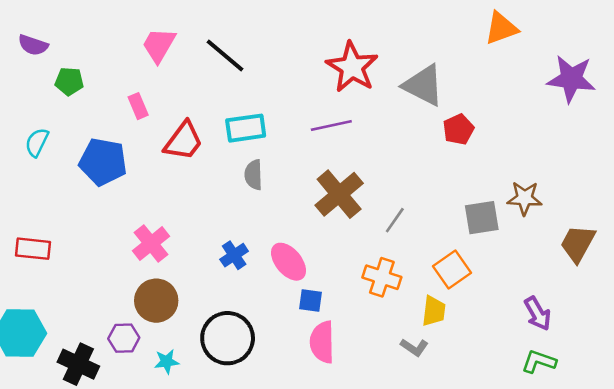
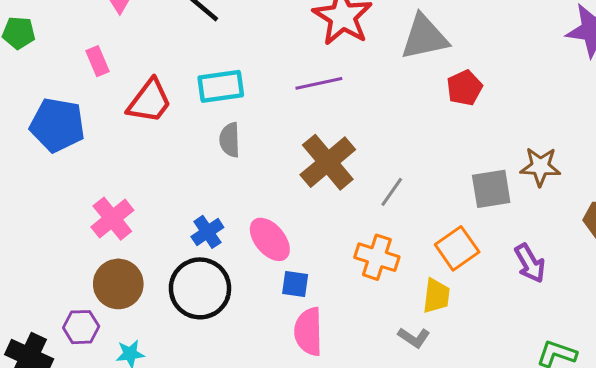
gray triangle: (423, 85) -> (424, 37), turned -39
purple arrow: (538, 314) -> (530, 263), moved
black circle: (228, 338) -> (200, 288), moved

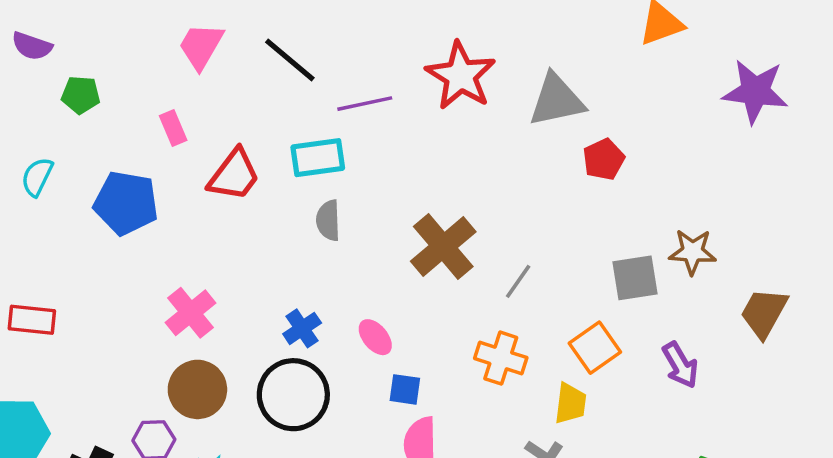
purple line: (319, 83) -> (365, 104), moved
pink ellipse: (270, 239) -> (375, 337), size x0.7

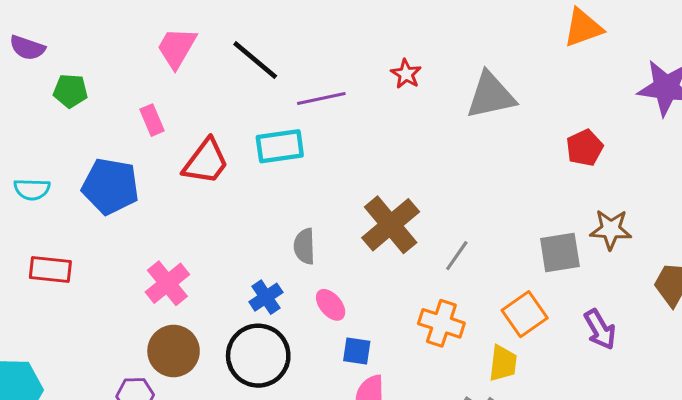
red star: (461, 76) -> (406, 74), size x0.5
red pentagon: (604, 159) -> (585, 148), moved
cyan semicircle: (37, 177) -> (32, 189), moved, turned -114
gray semicircle: (328, 220) -> (304, 246), moved
red rectangle: (32, 320) -> (50, 269), moved

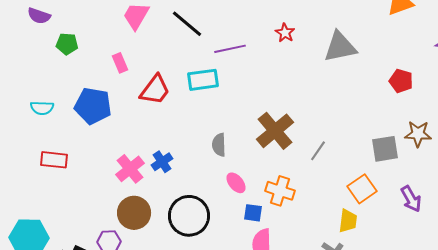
red pentagon: (585, 148) -> (401, 81), turned -30
blue cross: (266, 297) -> (162, 162), moved
orange cross: (441, 323) -> (280, 191), moved

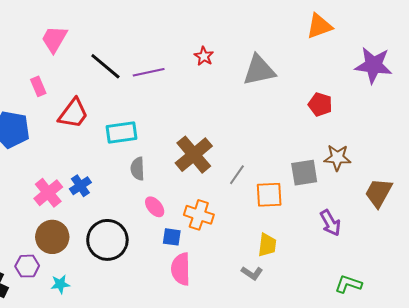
black line: (187, 24) -> (105, 66), moved
cyan rectangle: (203, 80) -> (122, 133), moved
orange square: (362, 189) -> (269, 195), moved, turned 32

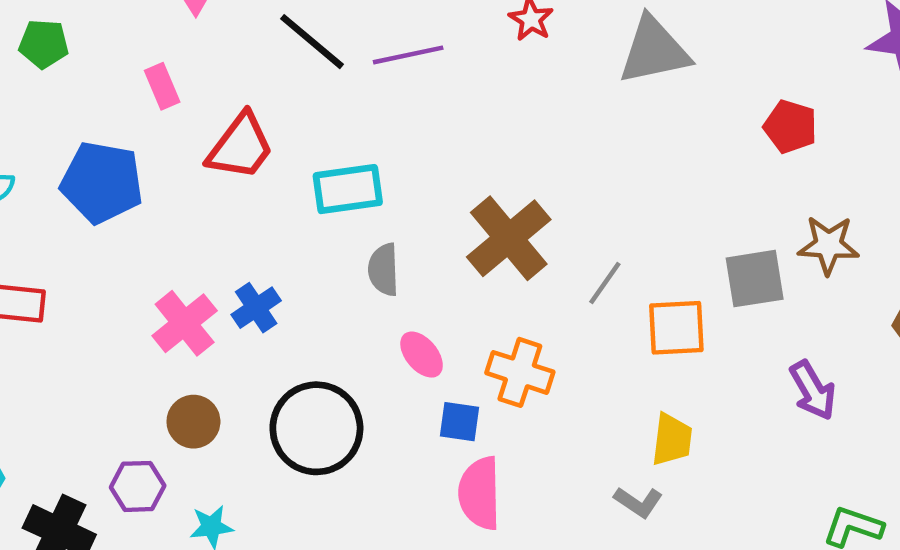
brown circle: (52, 237) -> (193, 422), size x0.7

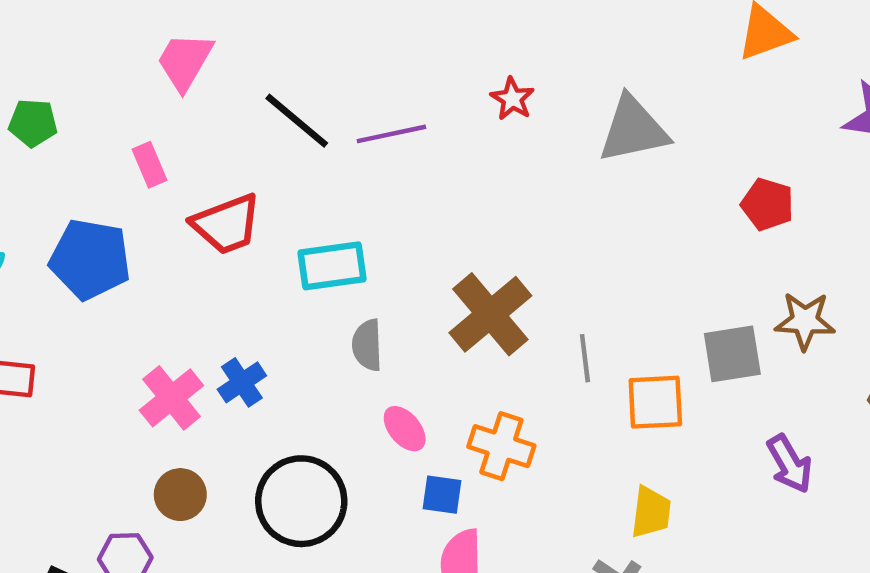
red trapezoid: (240, 147) -> (226, 224), turned 32
gray line: (605, 283) -> (585, 358), turned -42

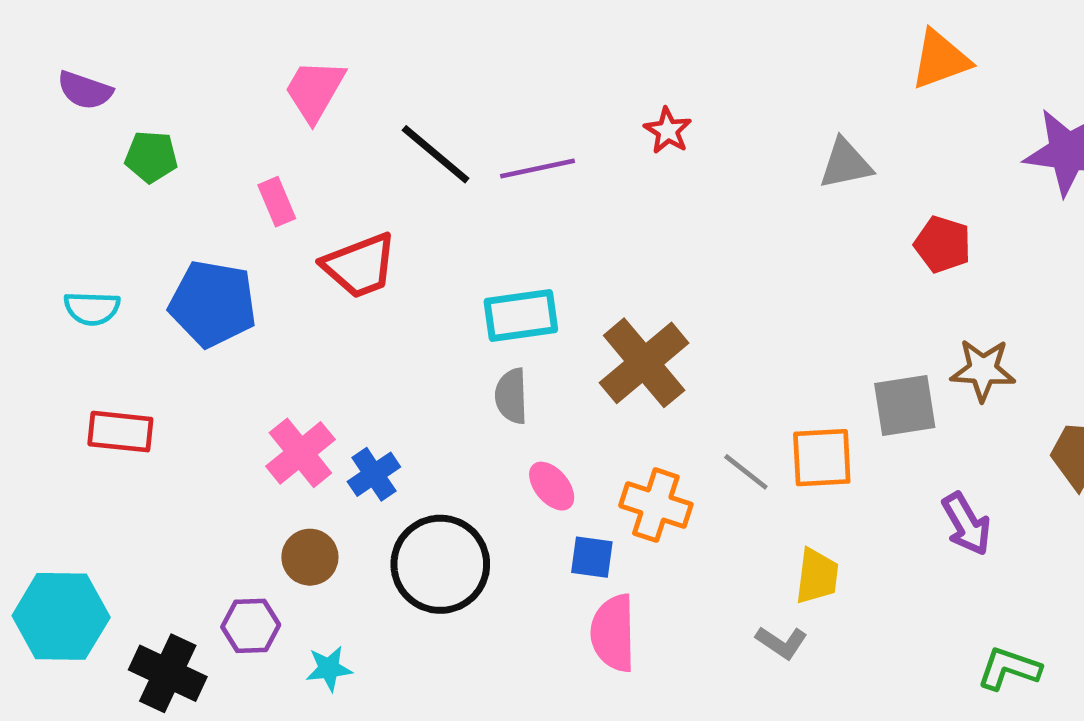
gray triangle: (633, 130) -> (845, 164), moved, size x0.7
cyan rectangle: (332, 266) -> (521, 315), moved
gray line: (585, 358) -> (746, 472), moved, turned -45
blue cross: (242, 382) -> (374, 474), moved

